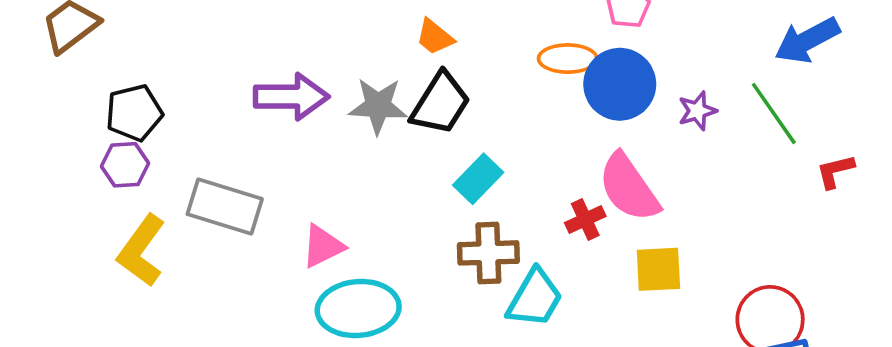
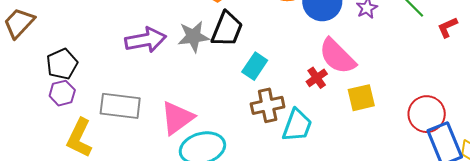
pink triangle: (323, 246) -> (177, 118), size x1.4

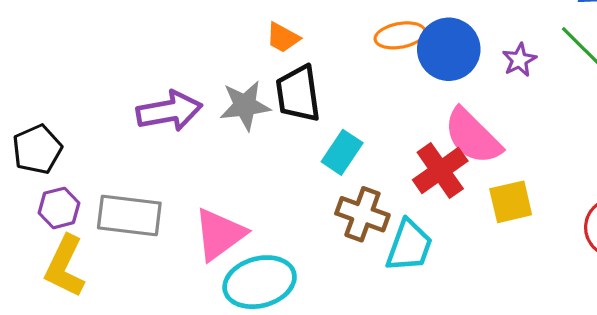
black trapezoid: (227, 29) -> (298, 94), turned 150
red cross: (317, 78) -> (440, 170), size x1.6
purple hexagon: (62, 93) -> (59, 208), moved
brown cross: (268, 105) -> (362, 214), turned 32

